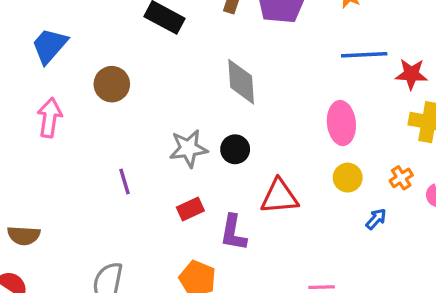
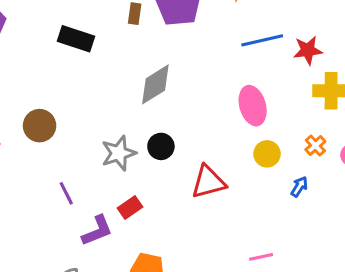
gray diamond: (241, 82) -> (155, 84), turned 72
brown circle: (112, 84) -> (40, 126), moved
purple L-shape: (233, 233) -> (97, 231), moved, turned -112

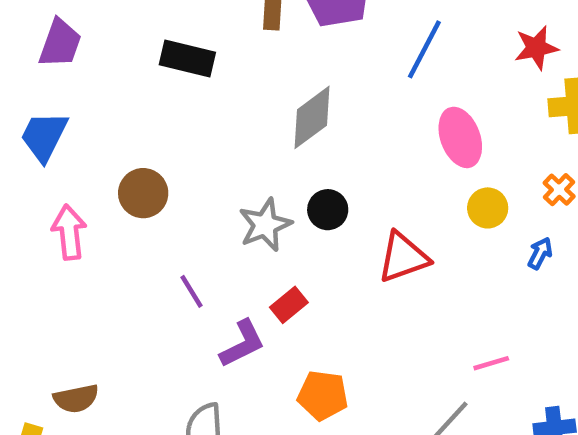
blue line: (262, 40) -> (424, 49), moved, turned -45

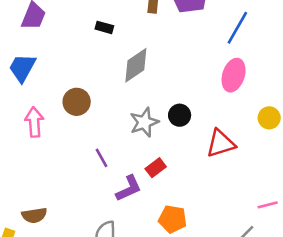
black rectangle: (187, 59) -> (104, 27), size x0.6
gray diamond: (312, 117) -> (136, 65), moved
pink ellipse: (460, 137) -> (234, 75), moved, turned 36

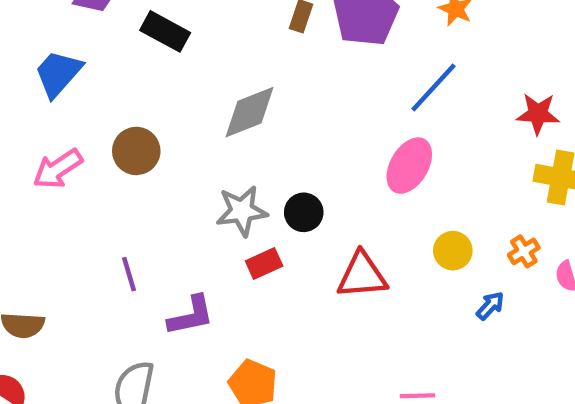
black rectangle: (104, 27) -> (165, 31), moved, size x1.5
pink arrow: (34, 122) -> (58, 169), turned -132
purple line: (101, 158) -> (129, 274), moved
red rectangle: (156, 168) -> (264, 263), moved

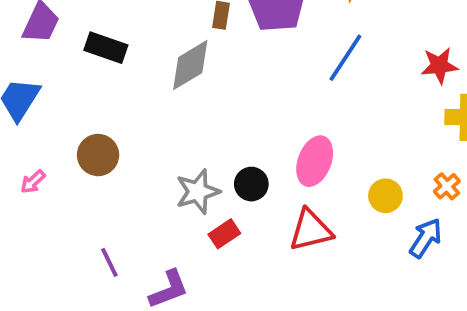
gray diamond: (249, 112) -> (190, 65), moved
pink ellipse: (409, 166) -> (315, 161), moved
pink arrow: (58, 169) -> (33, 182), size x0.6
blue arrow: (490, 306) -> (426, 238), size x1.5

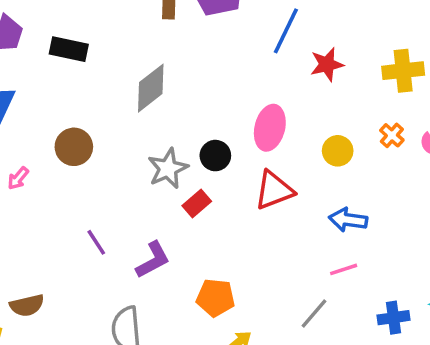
gray diamond: (190, 65) -> (151, 88), moved
red star: (439, 66) -> (327, 64), moved
blue arrow: (426, 238) -> (348, 220), moved, turned -108

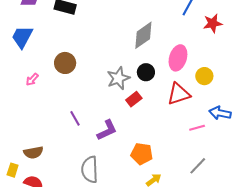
gray diamond: (151, 88) -> (143, 35), moved
yellow circle: (338, 151) -> (204, 76), moved
pink line: (344, 269) -> (197, 128), moved

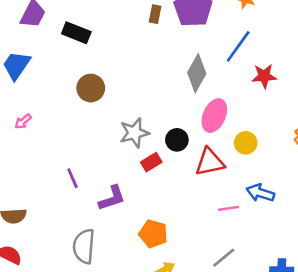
gray diamond: (143, 35) -> (197, 73), moved, turned -32
brown circle: (65, 63) -> (91, 88), moved
black circle: (146, 72) -> (177, 140), moved

